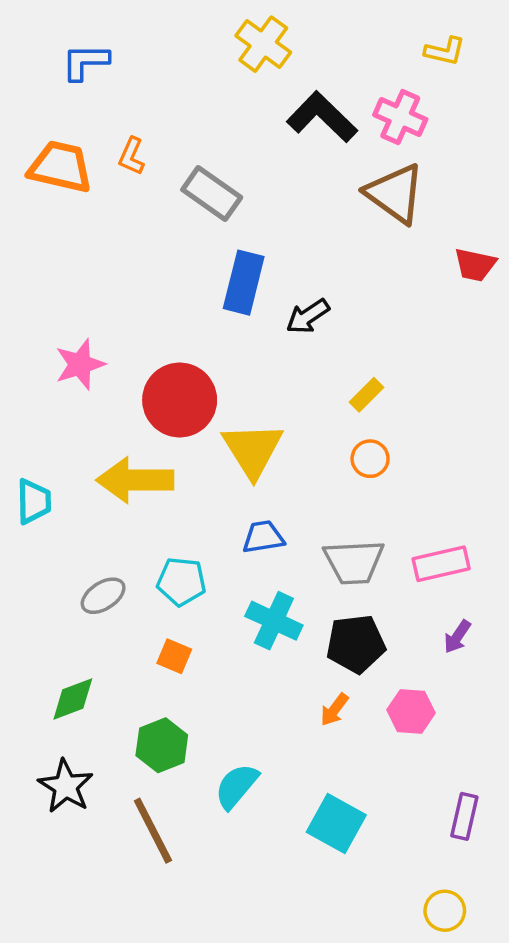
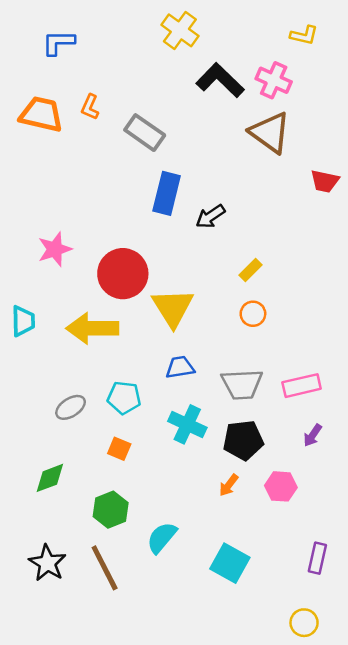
cyan trapezoid: (34, 501) -> (23, 321), moved
black star: (66, 786) -> (47, 563), moved

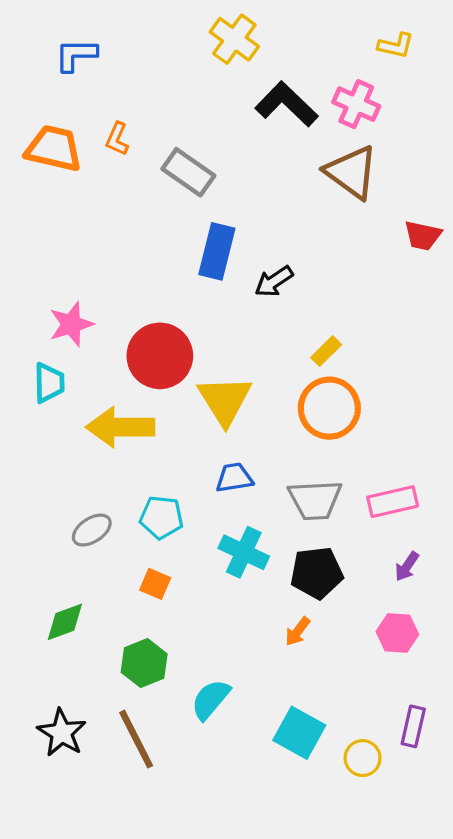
orange circle: (253, 314) -> (329, 408), size x1.8
cyan trapezoid: (23, 321) -> (49, 383), moved
pink hexagon: (281, 486) -> (397, 633), moved
yellow circle: (304, 623) -> (363, 758), moved

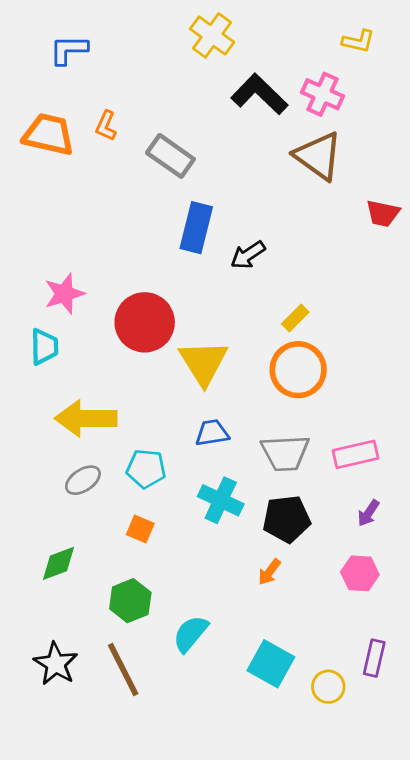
yellow arrow: (120, 427) -> (86, 418), moved

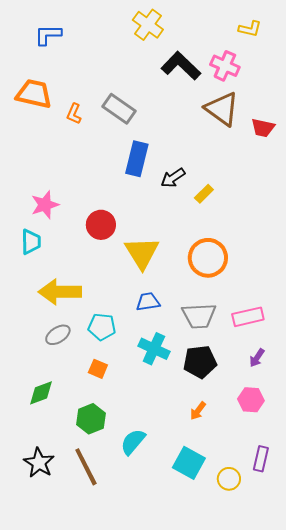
orange L-shape: (106, 126) -> (74, 114), moved
red trapezoid: (383, 213) -> (263, 128), moved
yellow rectangle: (295, 318) -> (204, 194), moved
red circle: (145, 322) -> (101, 225), size x0.7
orange arrow: (269, 572) -> (198, 411), moved

